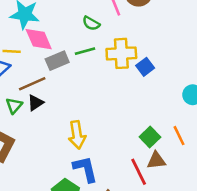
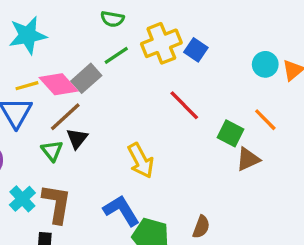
pink diamond: (39, 39) -> (59, 84), moved
blue L-shape: (85, 169) -> (122, 210), moved
red line: (139, 172) -> (184, 105), moved

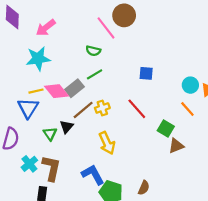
yellow cross: (161, 43) -> (102, 108), moved, size x0.6
blue square: (196, 50) -> (146, 73), turned -32
brown line: (65, 117) -> (83, 110), moved
orange line: (265, 120) -> (187, 109), moved

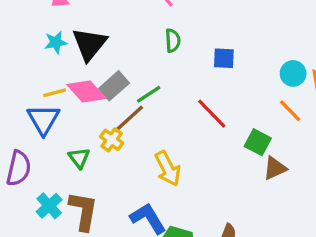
green semicircle: (93, 51) -> (173, 41), moved, turned -104
cyan star: (38, 59) -> (56, 42), size x0.6
green line: (95, 74) -> (149, 94), moved
yellow cross: (102, 108) -> (112, 140), moved, turned -32
black triangle: (67, 127) -> (89, 44), moved, size x1.6

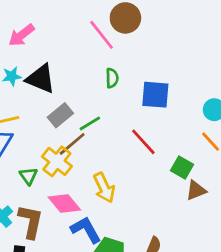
black triangle: (89, 44) -> (41, 79), turned -48
blue square: (224, 58) -> (155, 95), size x1.5
pink diamond: (86, 92) -> (64, 203), moved
yellow cross: (112, 140) -> (57, 161), size x1.5

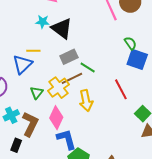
green semicircle: (112, 78) -> (130, 43), moved, turned -48
green line: (90, 123) -> (88, 67), turned 49
yellow arrow: (104, 188) -> (86, 101), moved
pink diamond: (64, 203) -> (56, 118), turned 50

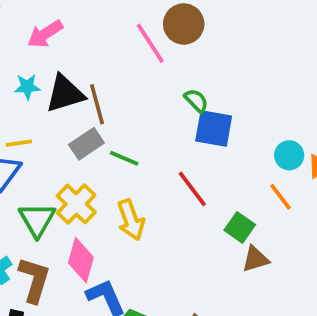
black triangle: (62, 28) -> (65, 94), turned -45
brown line: (72, 78) -> (97, 104), moved, turned -70
green triangle: (37, 93) -> (37, 220), size x1.5

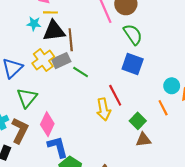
green semicircle: (196, 101) -> (133, 34), moved, size x1.5
yellow line: (19, 143) -> (50, 12), moved
yellow cross: (76, 204) -> (43, 60), moved
yellow arrow: (131, 220) -> (104, 109), moved

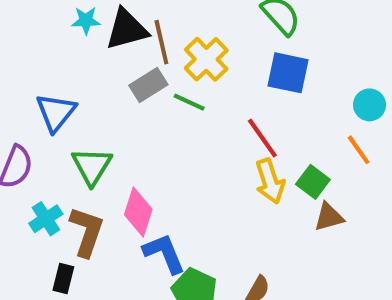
yellow cross: (43, 60) -> (206, 59), moved
yellow arrow: (104, 109) -> (270, 181), moved

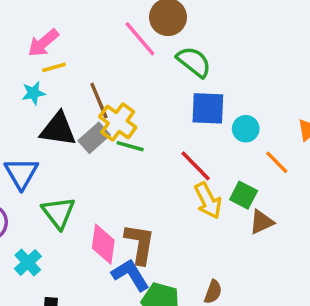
black triangle: (127, 29) -> (58, 129), moved, turned 33
yellow cross: (206, 59) -> (118, 122), moved
cyan circle: (369, 105) -> (246, 129), moved
brown L-shape: (87, 232) -> (140, 244), moved

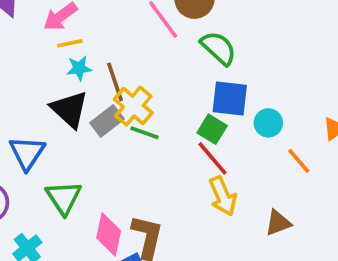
cyan star: (33, 93) -> (79, 68), moved
black triangle: (58, 129) -> (69, 109), turned 30
green square: (244, 195) -> (212, 129), moved

